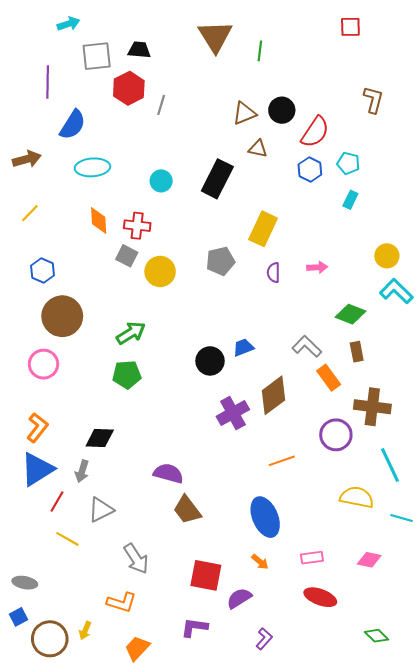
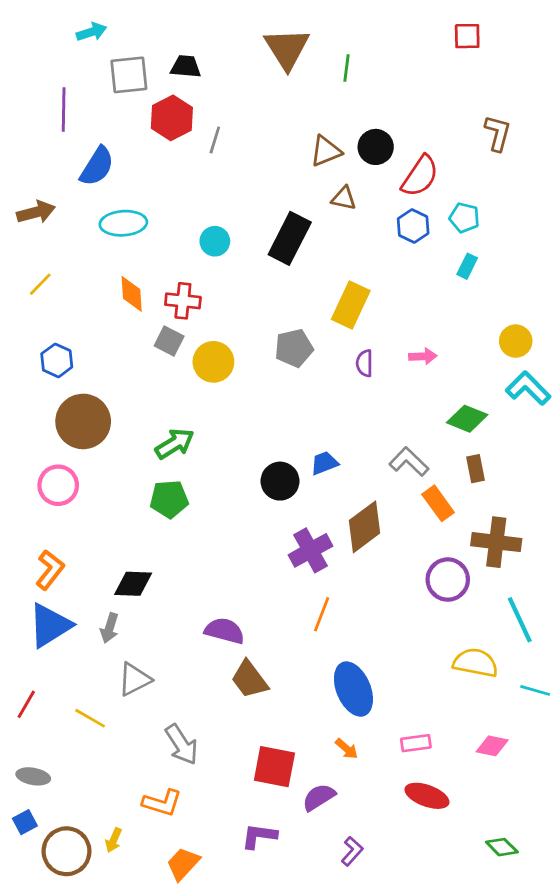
orange line: (282, 461) -> (322, 614), moved, turned -50
red line: (57, 501) -> (26, 704), moved

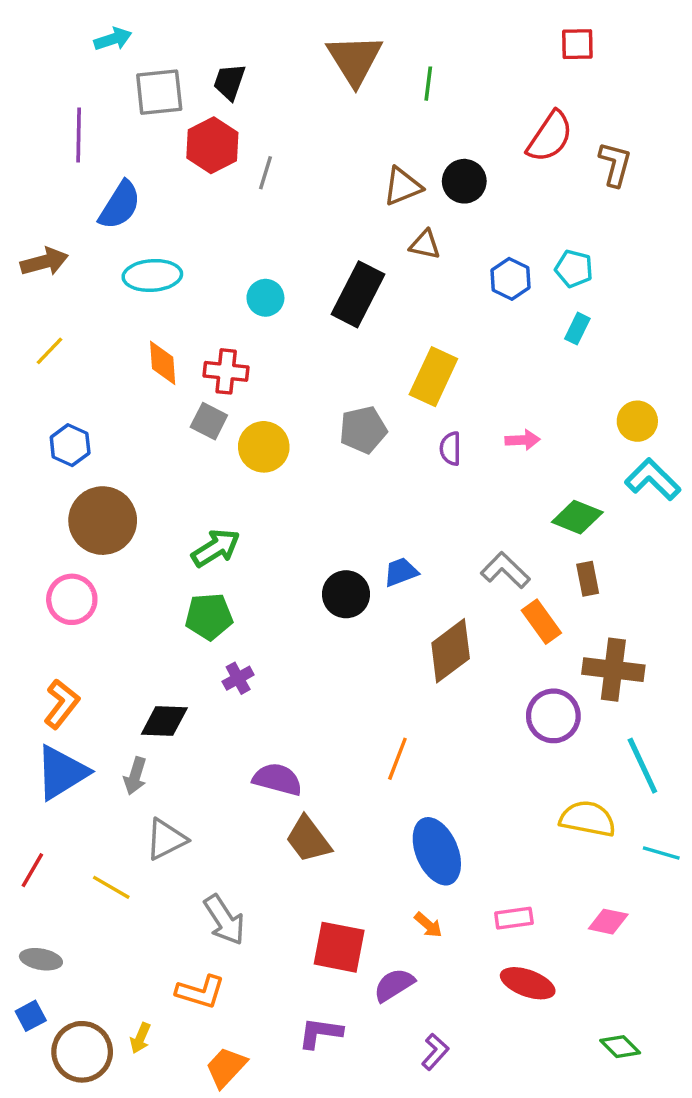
black trapezoid: (186, 67) -> (229, 82), turned -76
red semicircle: (420, 176) -> (550, 137), moved
purple cross: (311, 550) -> (238, 678), moved, size x0.6

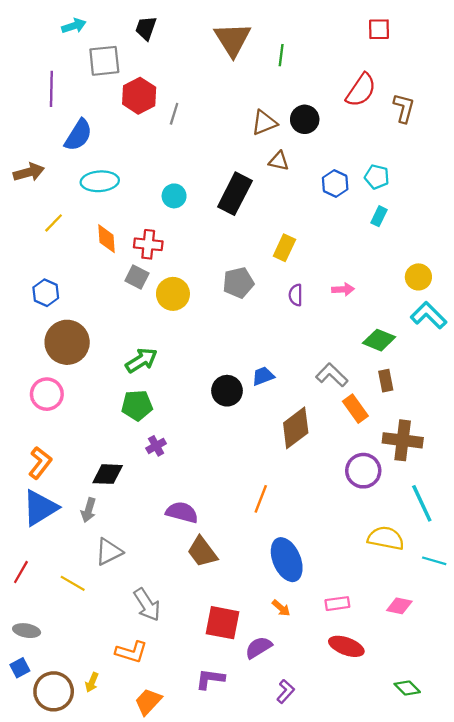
black trapezoid: (229, 82) -> (146, 28), moved
yellow line: (50, 351) -> (54, 223), moved
yellow rectangle: (433, 377) -> (284, 248), size x0.7

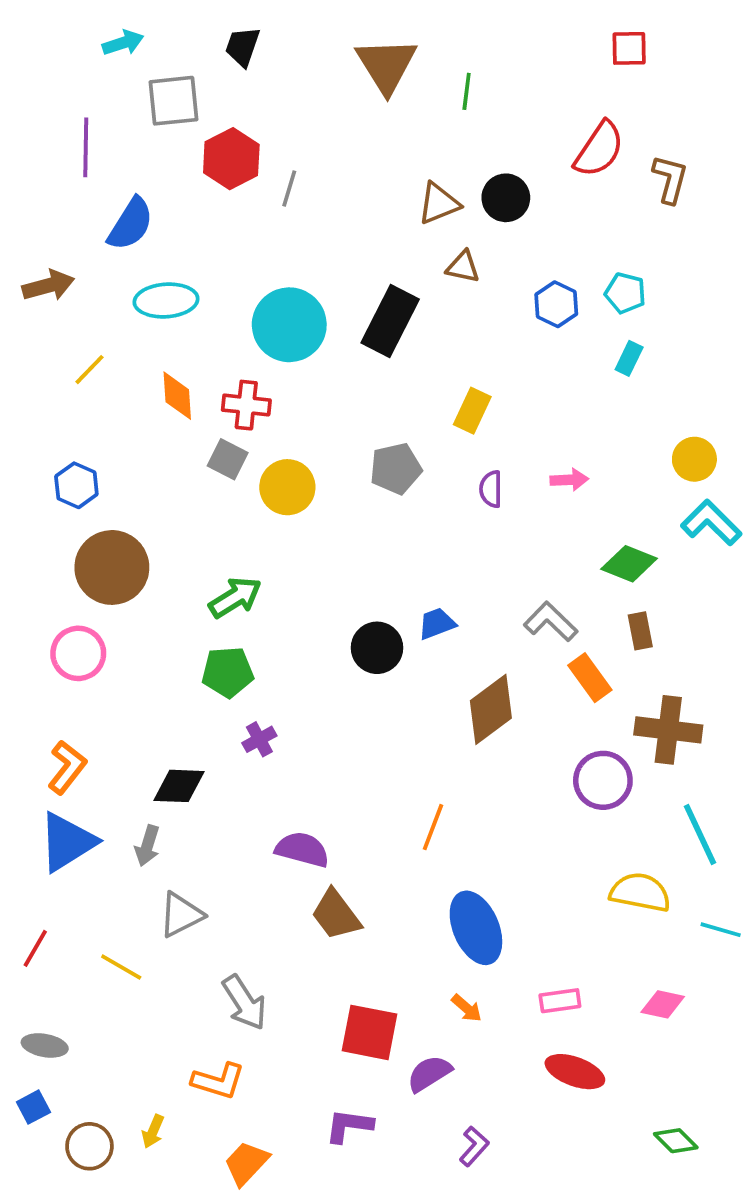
cyan circle: (174, 196) -> (289, 325), size x1.8
brown circle: (54, 691) -> (89, 1146), size x0.7

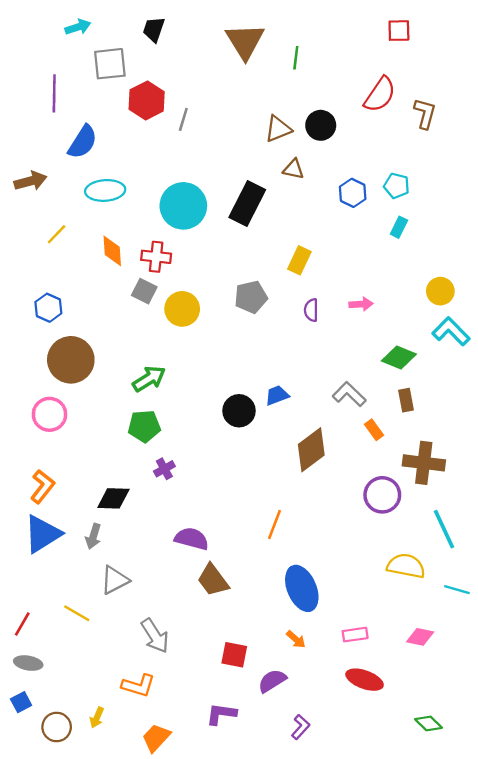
orange rectangle: (590, 678) -> (374, 430), size x0.7
red line: (35, 948) -> (22, 624), moved
red square: (370, 1032) -> (234, 655), size x0.7

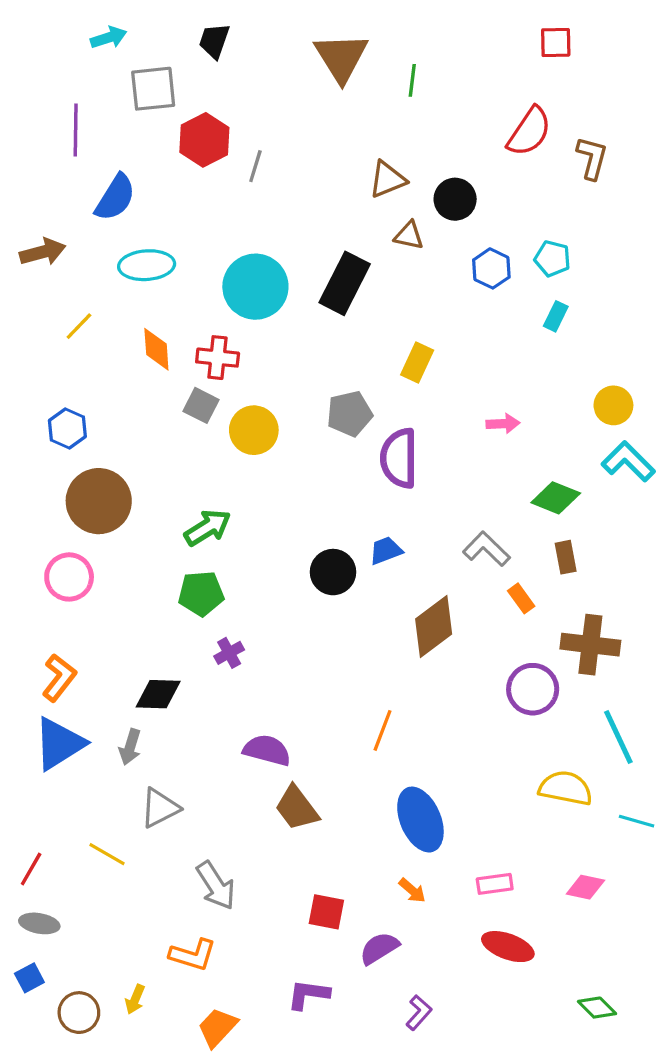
black circle: (321, 125) -> (455, 199), moved
purple semicircle: (311, 310) -> (399, 458), moved, size x1.8

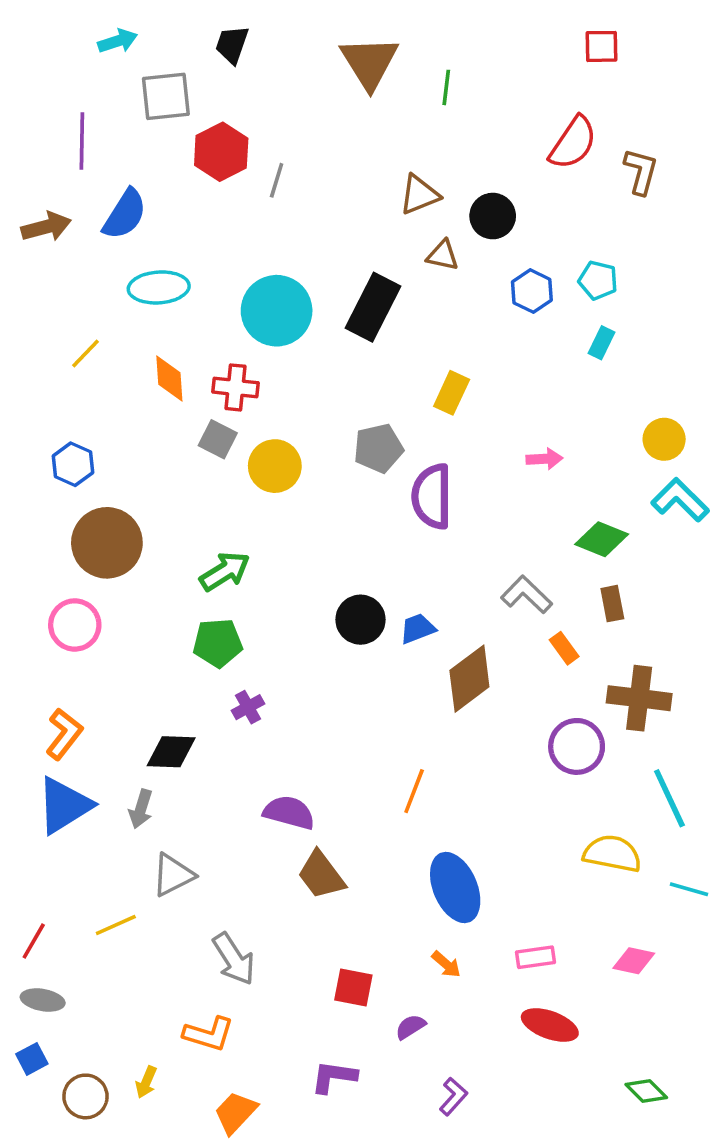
brown arrow: (43, 252) -> (46, 227), moved
blue trapezoid: (386, 551) -> (418, 629), moved
yellow line: (107, 854) -> (116, 925), turned -54
purple semicircle: (379, 948) -> (411, 1027), size x0.7

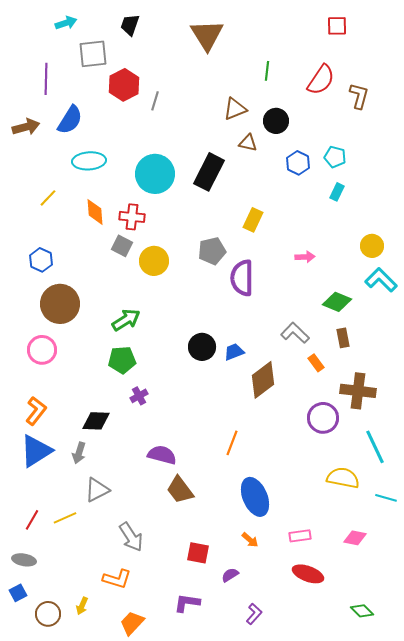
green line: (446, 87) -> (267, 71), moved
red line: (34, 941) -> (32, 520), moved

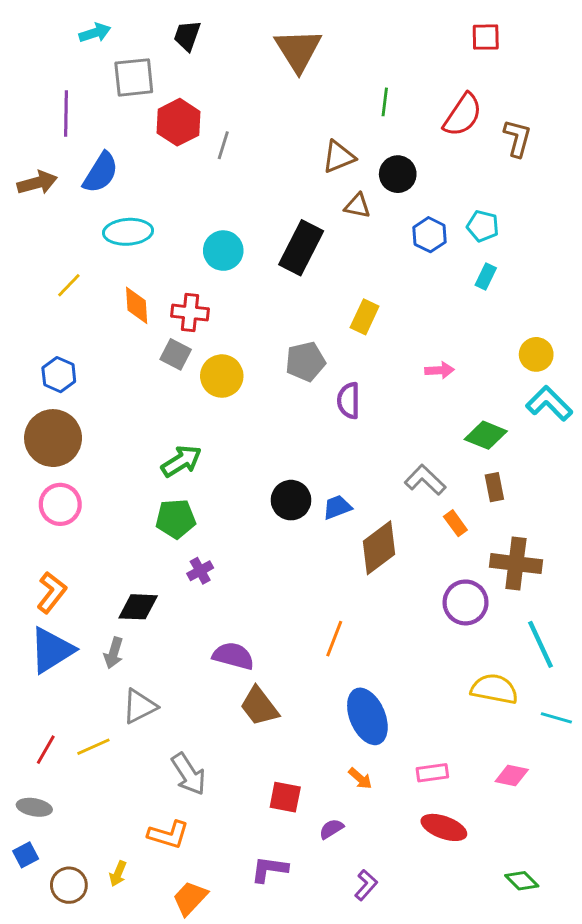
cyan circle: (155, 174) -> (223, 251), size x0.7
purple semicircle: (242, 278) -> (349, 401), size x0.7
brown circle: (60, 304) -> (53, 438), moved

